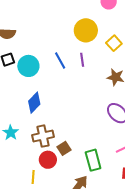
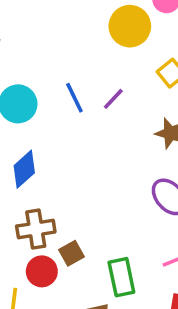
yellow circle: (86, 30) -> (130, 26), moved
purple line: (82, 60) -> (113, 99), turned 48

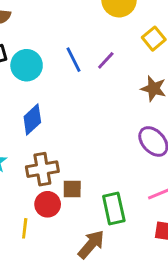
brown square: (72, 253) -> (72, 189), turned 30

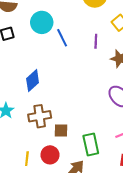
purple line: (106, 60) -> (96, 41), moved, turned -40
cyan circle: (27, 65) -> (42, 22), moved
red circle: (48, 204) -> (50, 155), moved

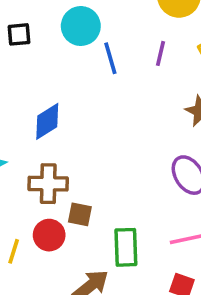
purple line: (96, 41) -> (161, 53), moved
red circle: (50, 155) -> (49, 235), moved

